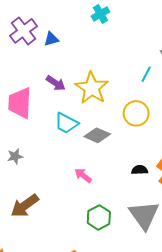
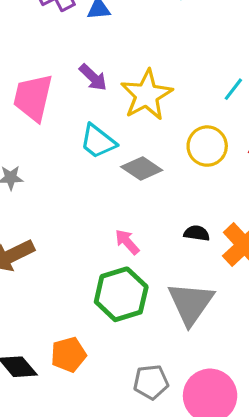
pink arrow: (83, 175) -> (127, 242), moved
green hexagon: (99, 218) -> (121, 294), size x1.4

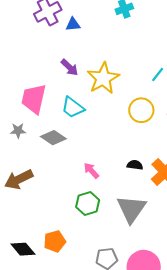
pink trapezoid: (33, 98) -> (34, 99), moved
gray diamond: (142, 168) -> (53, 138), moved
green hexagon: (121, 294) -> (88, 203), size x0.7

